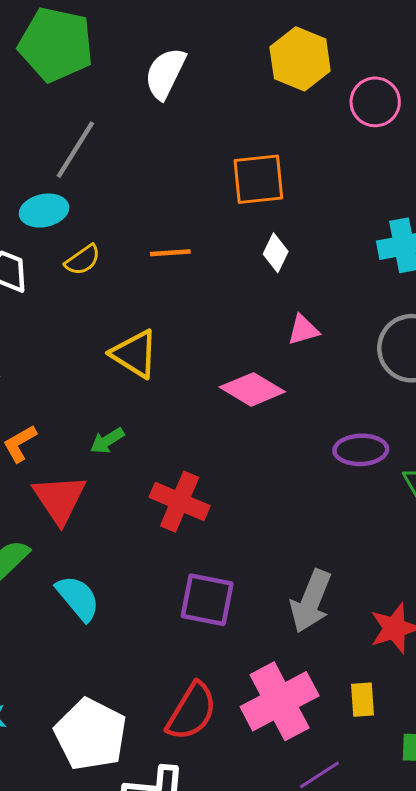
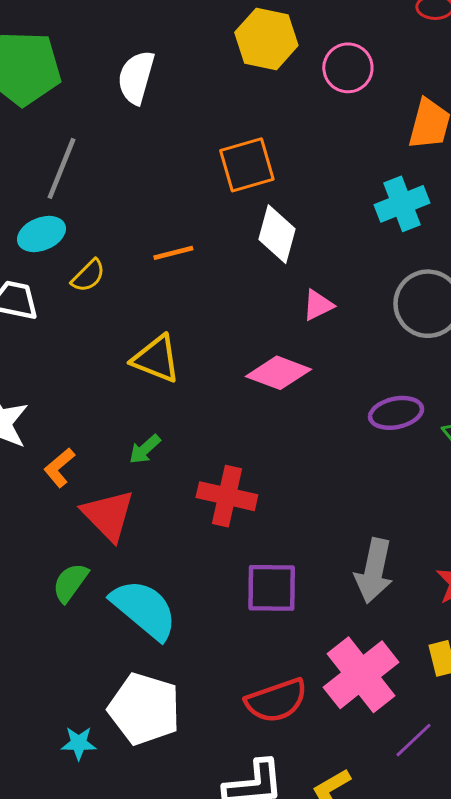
white diamond: (276, 253) -> (277, 234), size x1.5
cyan semicircle: (78, 598) -> (144, 609), size x1.4
red semicircle: (192, 711) -> (276, 701), turned 50
white pentagon: (91, 734) -> (144, 709), moved

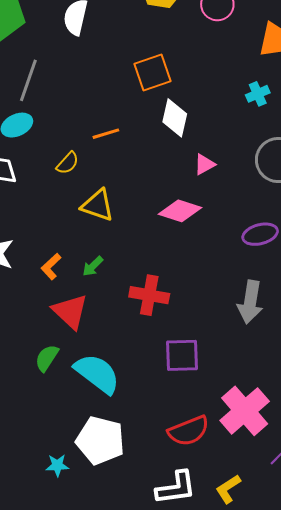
cyan cross: (402, 204) -> (258, 94), size x0.7
yellow semicircle: (88, 276) -> (68, 163), moved
orange L-shape: (59, 468) -> (51, 267), moved
gray arrow: (374, 571) -> (250, 302), moved

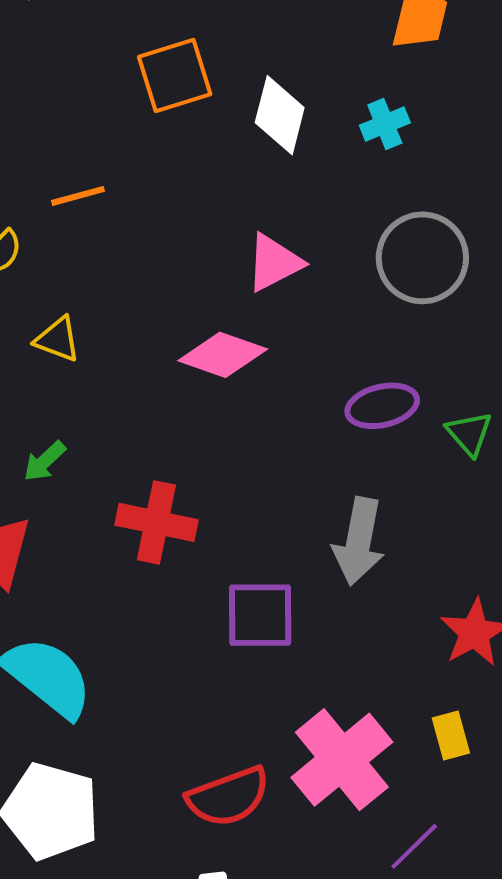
white diamond: (175, 118) -> (280, 115), moved
pink triangle: (204, 164) -> (274, 263), size x1.4
yellow triangle: (98, 205) -> (58, 339), size x0.7
purple square: (182, 355) -> (260, 615), moved

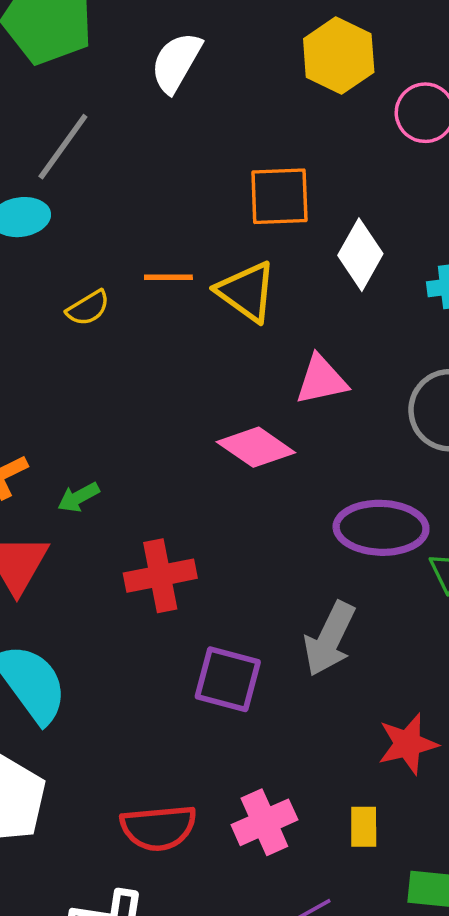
yellow triangle: (58, 339) -> (246, 292), moved, size x1.5
purple ellipse: (382, 406) -> (381, 528), size x1.4
red cross: (156, 522) -> (160, 576), turned -38
pink cross: (342, 760) -> (264, 822), size x0.7

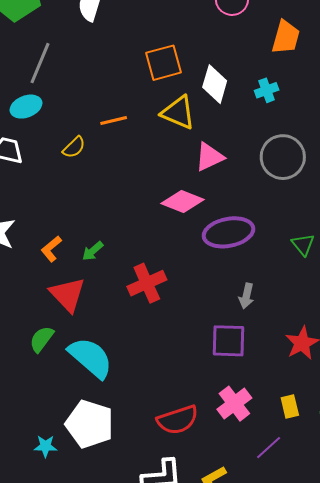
yellow triangle: (246, 292) -> (178, 113), moved
purple ellipse: (381, 528) -> (228, 232), moved
gray arrow: (330, 639) -> (246, 296), size x0.6
purple square: (228, 679) -> (229, 341), moved
yellow rectangle: (364, 827) -> (290, 406), moved

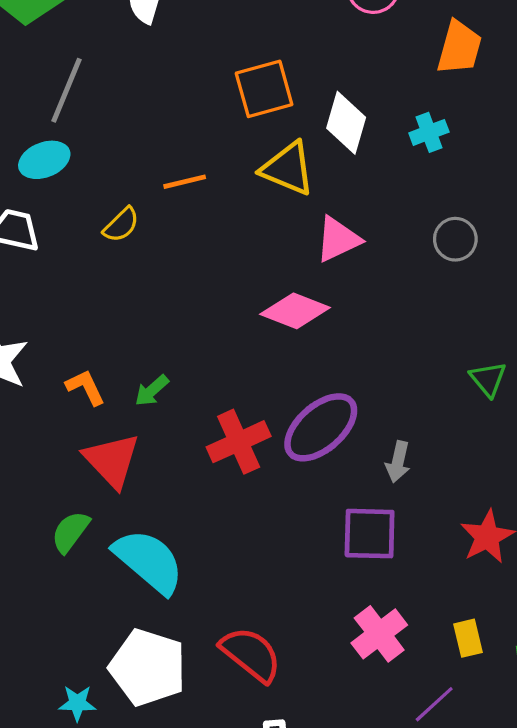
gray circle: (283, 157) -> (455, 239), size x0.6
purple ellipse: (228, 232) -> (321, 427), moved, turned -30
orange L-shape: (51, 249) -> (85, 387), turned 104
red semicircle: (178, 420) -> (251, 654), moved, turned -123

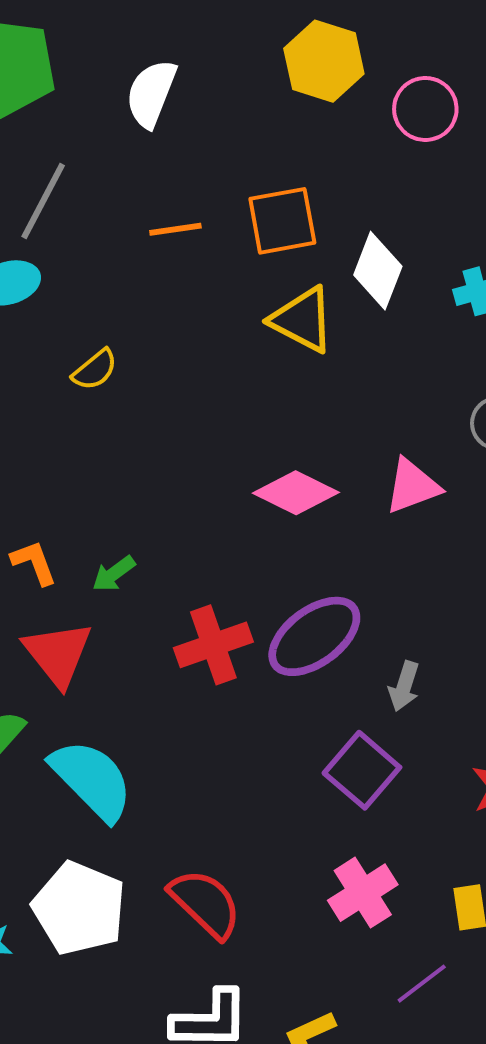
orange line: (185, 182) -> (175, 229), moved
pink triangle: (338, 239) -> (412, 486), moved
purple square: (370, 534) -> (362, 770), turned 34

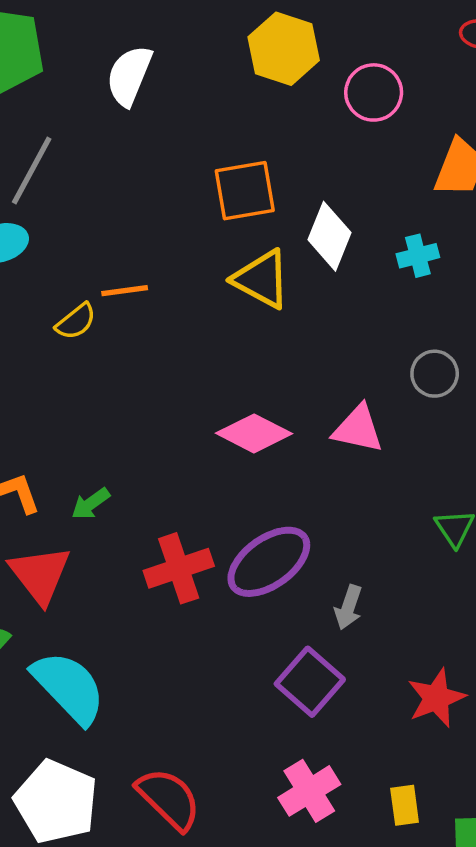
orange line: (175, 229) -> (125, 291), moved
pink triangle: (412, 486) -> (358, 429), turned 32

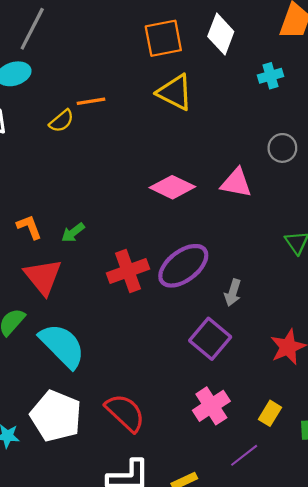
white diamond: (330, 236) -> (221, 34), moved
yellow rectangle: (405, 805) -> (270, 413), turned 40

